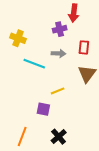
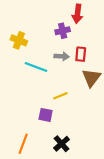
red rectangle: (84, 47) -> (81, 54), moved

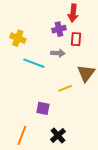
red rectangle: (81, 54) -> (76, 39), moved
yellow line: (60, 96) -> (65, 88), moved

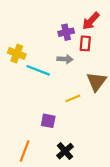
red arrow: (73, 13) -> (91, 21), moved, turned 36
yellow cross: (18, 38) -> (17, 54), moved

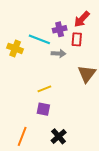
cyan line: (38, 70) -> (39, 39), moved
yellow line: (73, 98) -> (44, 89), moved

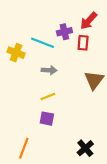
gray arrow: (59, 54) -> (49, 70), moved
black cross: (59, 136) -> (85, 148), moved

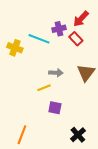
red rectangle: (83, 43) -> (76, 39), turned -48
gray arrow: (49, 70) -> (56, 73), moved
purple square: (47, 119) -> (55, 108), moved

